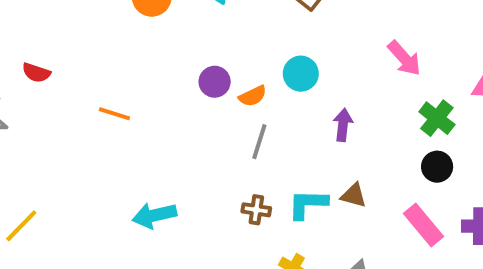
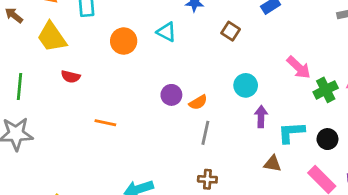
red semicircle: (36, 73) -> (71, 77), moved
cyan circle: (301, 74) -> (246, 85), moved
green cross: (437, 118) -> (326, 90), moved, turned 30
cyan L-shape: (308, 204) -> (291, 132), moved

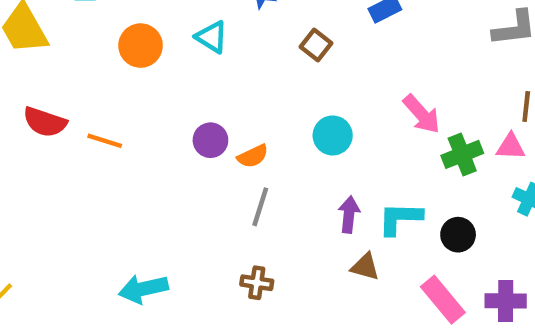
red semicircle: (71, 77) -> (45, 122), moved, size x1.4
purple arrow: (261, 116) -> (349, 215), moved
orange line: (105, 123) -> (105, 141), moved

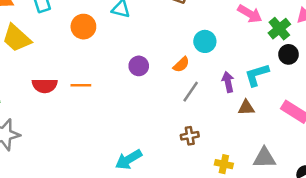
orange semicircle: (253, 156) -> (181, 65), moved
gray line: (260, 207) -> (191, 92), moved, turned 35
black circle: (458, 235) -> (289, 54), moved

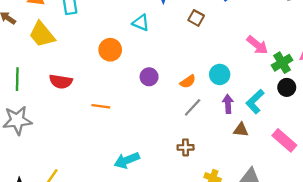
orange circle: (83, 27) -> (110, 50), moved
cyan circle: (205, 41) -> (220, 74), moved
cyan L-shape: (257, 75) -> (255, 102), turned -35
orange line: (81, 85) -> (101, 106), moved

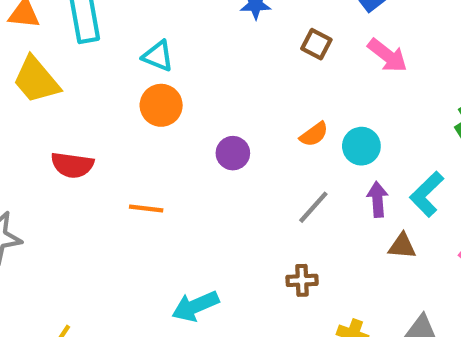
cyan triangle: (141, 23) -> (158, 56), moved
pink arrow: (257, 45) -> (387, 56), moved
orange semicircle: (188, 82) -> (314, 134), moved

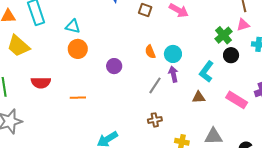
orange semicircle: (314, 134) -> (150, 52), turned 112
purple arrow: (378, 199) -> (173, 74), moved

